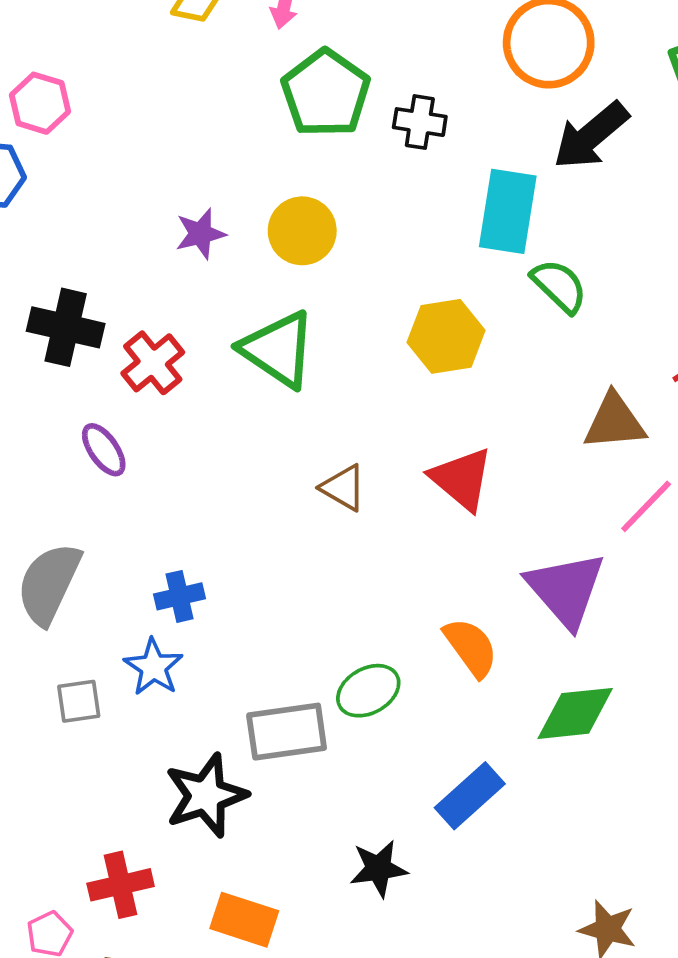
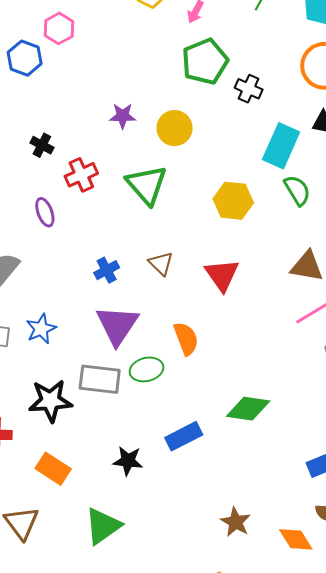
black cross: (66, 327) -> (42, 145), size x0.6
purple triangle: (566, 589) -> (117, 325), moved
blue cross: (180, 596) -> (107, 270), moved, turned -30
orange semicircle: (471, 647) -> (186, 339), moved

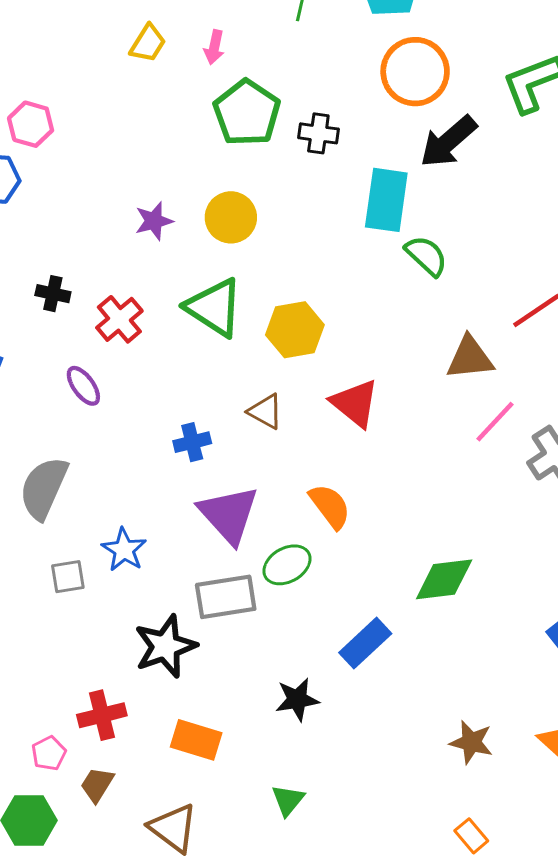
yellow hexagon: (233, 201) -> (295, 330), moved
blue cross: (107, 270) -> (192, 442), turned 30
green triangle: (103, 526) -> (288, 800), size x0.6

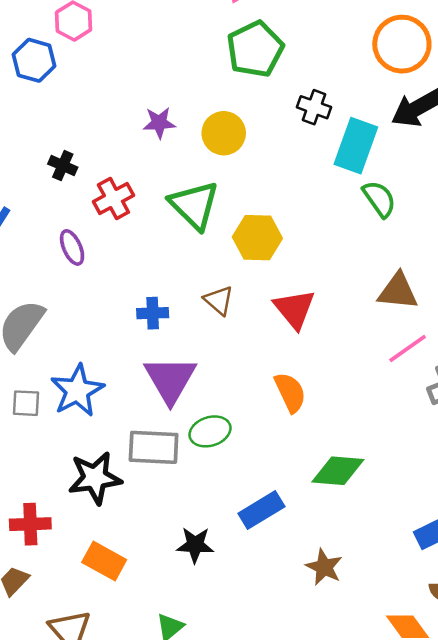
black cross: (318, 133) -> (314, 107), moved
orange semicircle: (330, 506) -> (290, 392), moved
blue star: (124, 550) -> (77, 391), size x1.4
brown star: (471, 742) -> (324, 567), moved

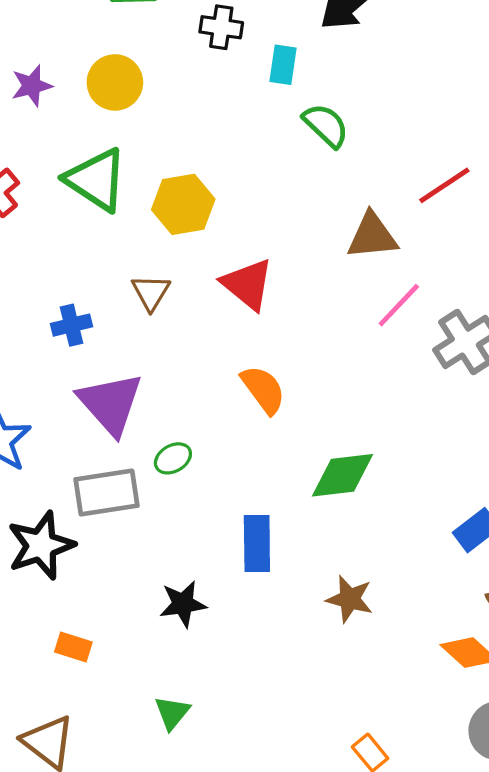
cyan rectangle: (356, 146) -> (283, 65), size x0.6
brown triangle: (219, 300) -> (151, 292), turned 32
green ellipse: (210, 431) -> (173, 458), size x0.7
blue rectangle: (261, 510) -> (257, 543), turned -48
orange rectangle: (104, 561) -> (73, 647), size x0.7

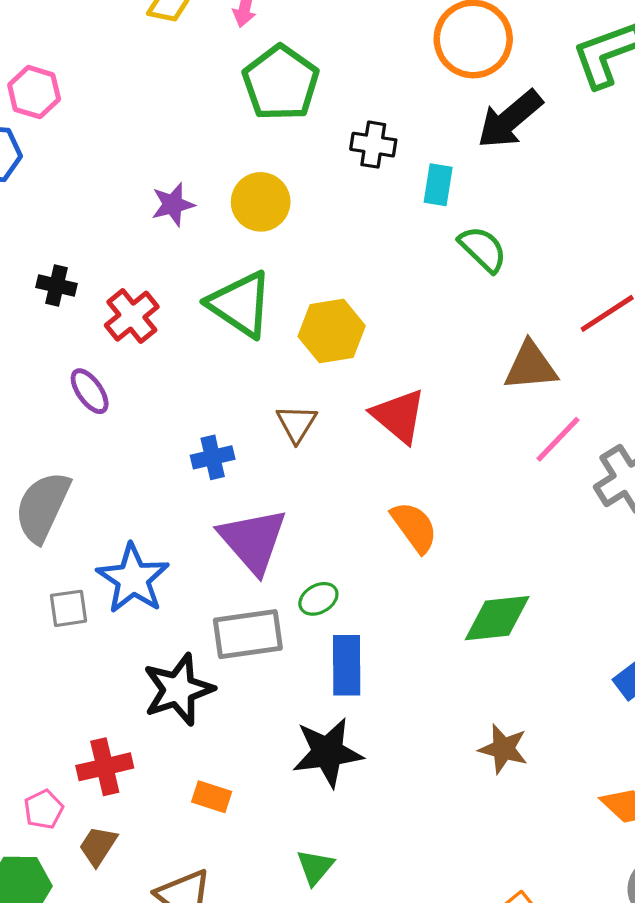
blue rectangle: (257, 543) -> (347, 665), moved
black star: (183, 604) -> (328, 752), size x1.4

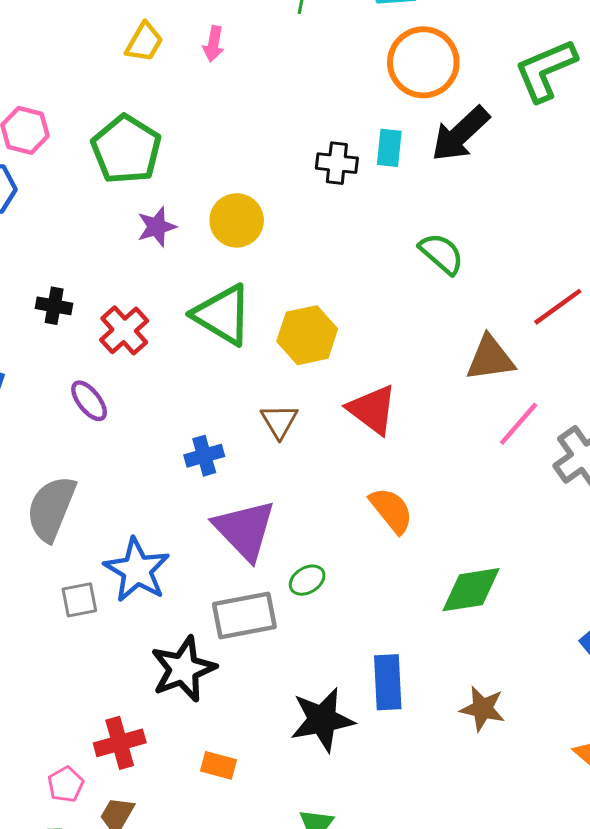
green pentagon: (281, 83) -> (126, 149), moved
cyan rectangle: (438, 185) -> (389, 148), moved
blue rectangle: (347, 665) -> (388, 682), moved

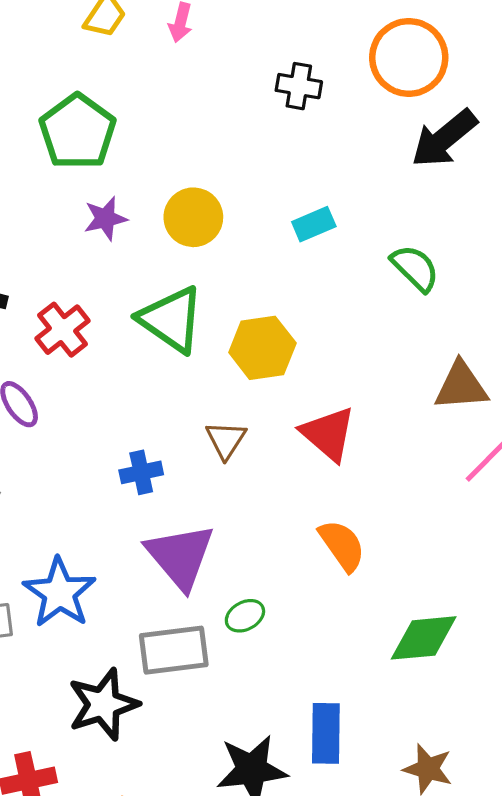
cyan rectangle: (389, 148) -> (314, 224), moved, turned 57
black cross: (337, 163) -> (299, 86), moved

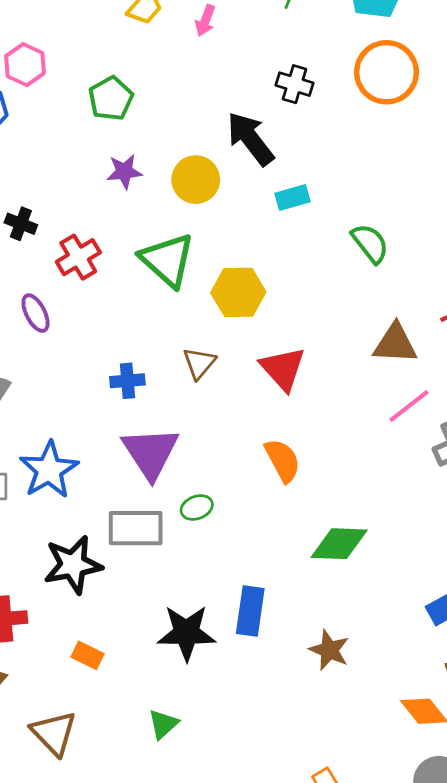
green pentagon: (78, 132) -> (111, 98), size x0.7
black arrow: (444, 138) -> (250, 139), moved, turned 84

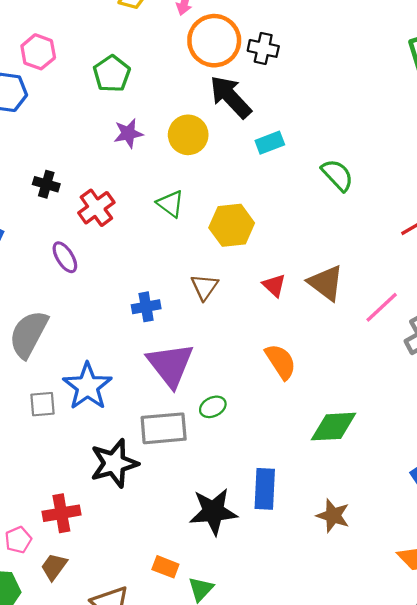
orange circle: (387, 72) -> (214, 41), moved
green triangle: (167, 260) -> (170, 204), size x0.6
brown triangle: (395, 344) -> (326, 283), moved, turned 39
red triangle: (283, 369) -> (274, 285), size x0.6
orange rectangle: (88, 655) -> (165, 567), moved

